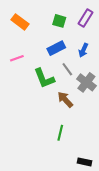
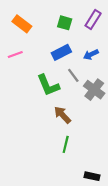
blue arrow: (83, 50) -> (91, 55), turned 40
pink line: (17, 58) -> (15, 55), moved
brown arrow: (65, 100) -> (62, 115), moved

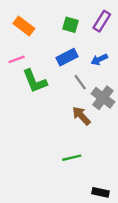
green L-shape: (48, 85) -> (35, 81), moved
brown arrow: (62, 115) -> (81, 116), moved
green line: (66, 144) -> (72, 158), turned 63

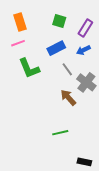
purple rectangle: (102, 21) -> (85, 28), moved
orange rectangle: (24, 26) -> (20, 22), turned 36
pink line: (17, 59) -> (18, 43), moved

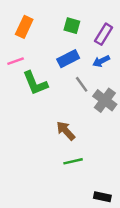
orange rectangle: (20, 22) -> (24, 27), turned 42
pink line: (18, 43) -> (16, 61), moved
brown arrow: (68, 97) -> (66, 131), moved

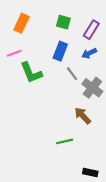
blue rectangle: (68, 59) -> (60, 51), turned -42
brown arrow: (66, 131) -> (83, 116), moved

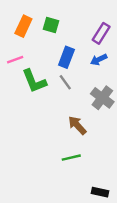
green square: (63, 22) -> (51, 25), moved
gray line: (72, 74) -> (65, 82), moved
brown arrow: (83, 116) -> (77, 125), moved

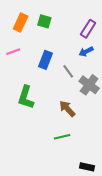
blue rectangle: (66, 57) -> (45, 60), moved
green L-shape: (34, 81) -> (26, 97), moved, turned 40
gray line: (65, 82) -> (68, 71), moved

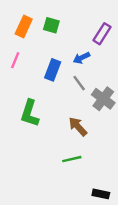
pink line: (13, 52) -> (15, 60), turned -48
blue arrow: (86, 52) -> (82, 58), moved

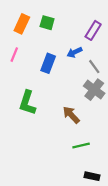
gray line: (79, 83) -> (94, 67), moved
green line: (72, 159) -> (81, 146), moved

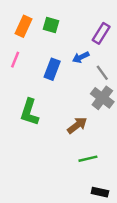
brown arrow: (71, 115) -> (77, 125), turned 96

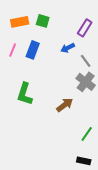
orange rectangle: (23, 26) -> (20, 22), turned 54
blue rectangle: (52, 69) -> (33, 50), moved
green line: (88, 159) -> (87, 134), moved, turned -42

